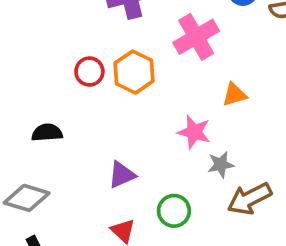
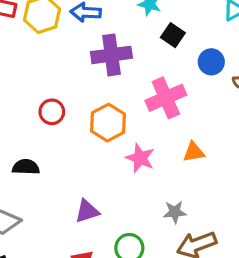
red circle: (89, 72) -> (52, 112), moved
pink star: (194, 132) -> (140, 158), moved

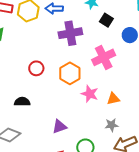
orange triangle: (194, 152) -> (113, 99), moved

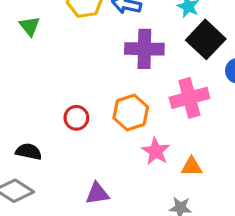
black square: (106, 20) -> (206, 39), size x1.6
red circle: (36, 68) -> (76, 118), moved
black semicircle: (22, 102) -> (29, 152), moved

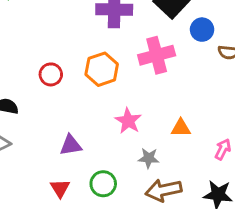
pink star: (156, 151) -> (128, 121), moved
orange triangle: (192, 167) -> (181, 128), moved

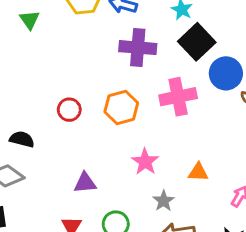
blue circle: (202, 30) -> (226, 73), size x1.4
gray star: (149, 158) -> (164, 201), turned 30

